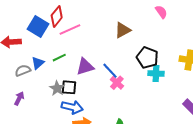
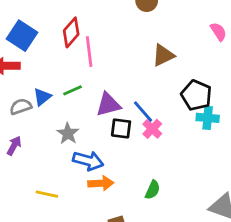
blue square: (38, 27) -> (22, 36), moved
pink line: (70, 30) -> (89, 52), turned -75
black square: (69, 87) -> (121, 128), moved

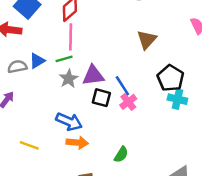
pink line: (89, 52) -> (71, 37), moved
brown triangle: (163, 55) -> (147, 40), turned -30
gray star: (68, 133) -> (69, 79), moved

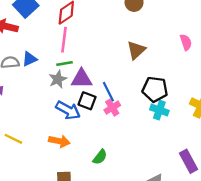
green line: (64, 59) -> (65, 63), moved
black pentagon: (170, 78) -> (155, 89), turned -30
blue arrow: (69, 122) -> (68, 110), moved

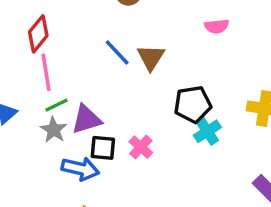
pink semicircle: (186, 42) -> (217, 26), turned 119
blue line: (108, 92) -> (117, 52), moved
cyan cross: (159, 110) -> (207, 131), turned -36

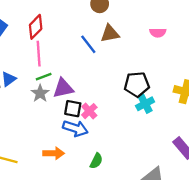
brown triangle: (151, 57) -> (110, 33), moved, turned 42
pink cross: (141, 147) -> (89, 111), moved
blue arrow: (80, 169) -> (75, 128), moved

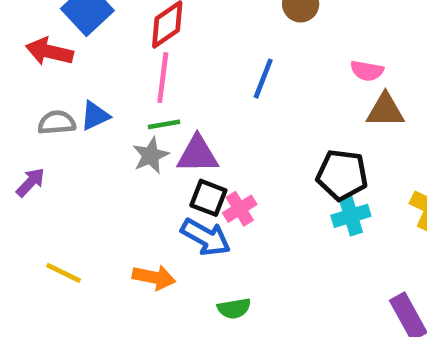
brown triangle: (110, 33) -> (385, 110), moved
pink semicircle: (158, 33) -> (367, 71), moved
blue line: (88, 44) -> (263, 79), turned 48
green semicircle: (96, 161) -> (234, 308), turned 42

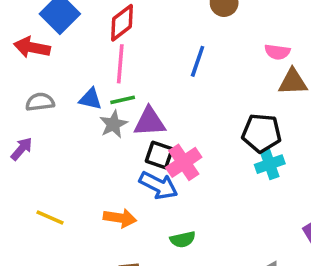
blue triangle: (95, 116) -> (90, 99), moved, turned 40
pink cross: (240, 209) -> (184, 162), size x1.4

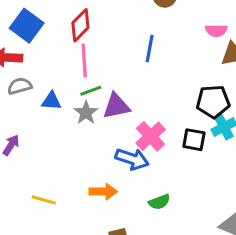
blue triangle: (90, 99) -> (51, 101), moved
gray semicircle: (40, 102) -> (20, 86), moved
black square: (159, 155) -> (194, 140), moved

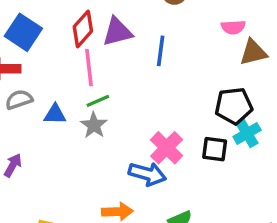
purple triangle: (116, 106) -> (117, 32), moved

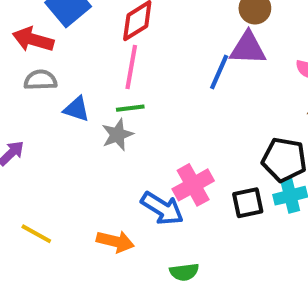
purple triangle: (117, 32) -> (248, 48), moved
black square: (215, 149) -> (248, 203), turned -36

